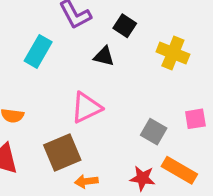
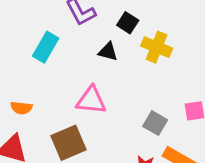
yellow cross: (173, 53) -> (157, 47), moved
pink triangle: (86, 108) -> (91, 100), turned 32

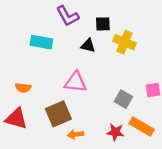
black square: (128, 23) -> (103, 24), turned -35
cyan rectangle: (46, 47) -> (41, 42), turned 70

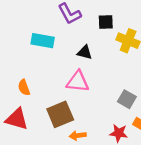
black triangle: (88, 46) -> (85, 52), moved
orange semicircle: (23, 88) -> (24, 87), turned 63

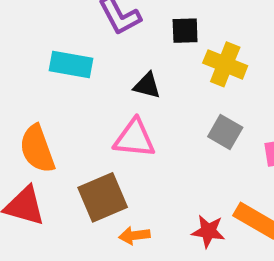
orange semicircle: (24, 87) -> (37, 149), size x1.6
gray square: (127, 99) -> (225, 132), moved

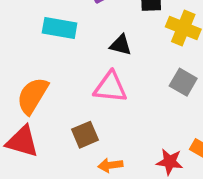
orange semicircle: (37, 149) -> (32, 96), turned 51
brown square: (103, 197) -> (85, 135), size x0.7

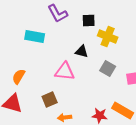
black triangle: (121, 45) -> (82, 52), moved
orange semicircle: (32, 96) -> (19, 77), size x0.7

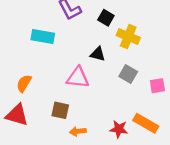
black square: (89, 21) -> (106, 18), turned 32
brown square: (50, 100) -> (60, 110), turned 35

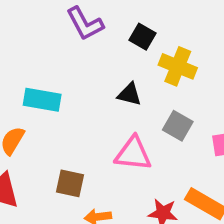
cyan rectangle: (43, 37) -> (42, 100), moved
pink triangle: (78, 78) -> (133, 154), moved

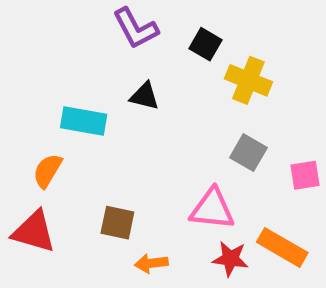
black triangle: (129, 94) -> (145, 96), moved
pink triangle: (133, 154) -> (212, 209), moved

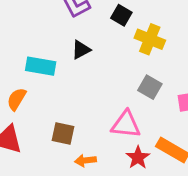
black triangle: (145, 96) -> (81, 50), turned -42
red star: (230, 259) -> (138, 157), turned 30

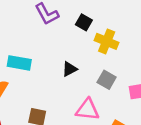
black triangle: (81, 50) -> (69, 69), moved

